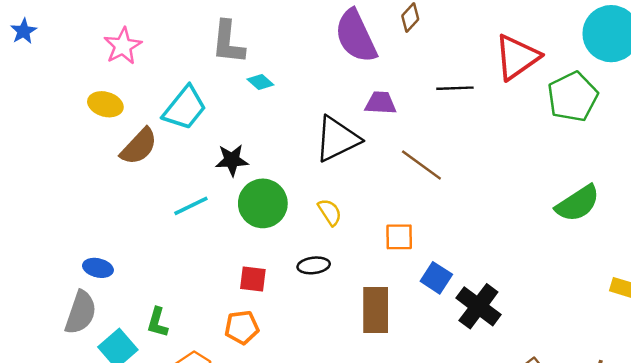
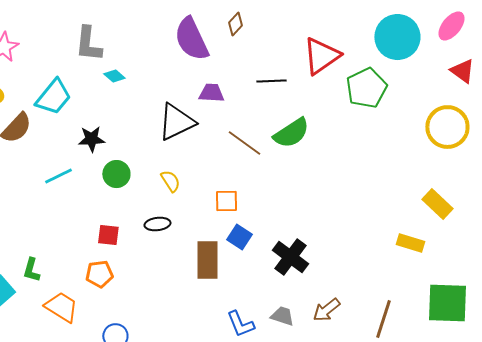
green circle: (263, 203) -> (116, 174), size x0.7
green semicircle: (578, 203) -> (291, 133), moved
blue square: (436, 278) -> (239, 237), moved

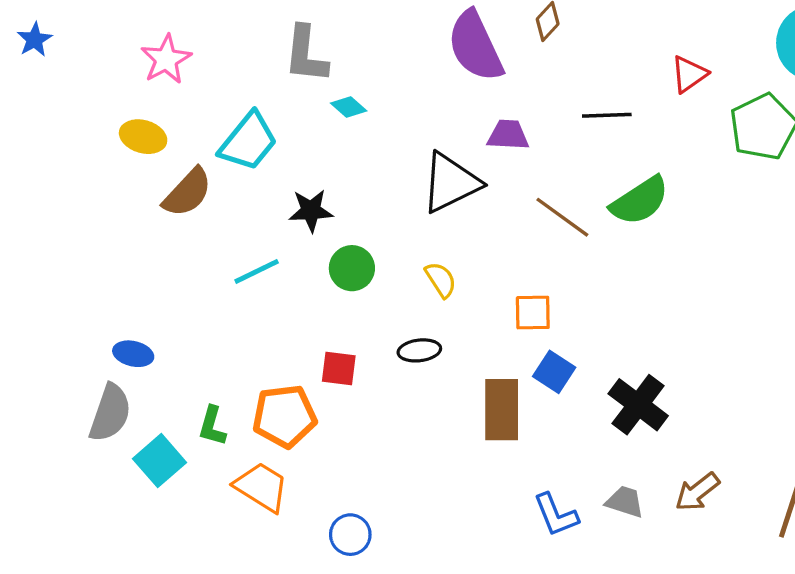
red triangle: (321, 56) -> (689, 74), size x0.6
orange pentagon: (99, 274) -> (285, 416), moved, size x1.4

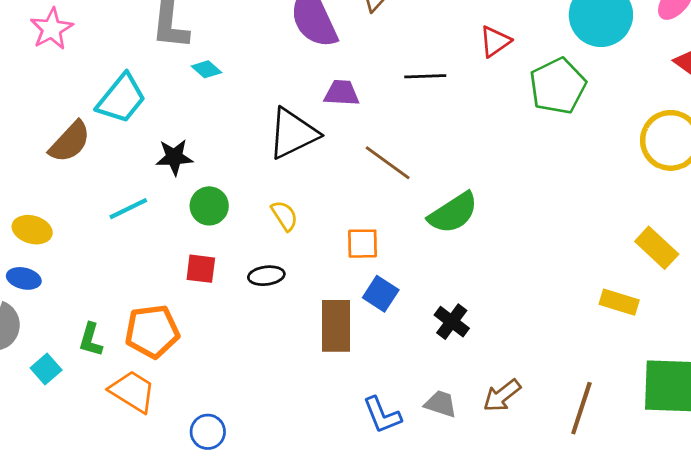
yellow ellipse: (143, 137) -> (32, 230), moved
green semicircle: (640, 201) -> (453, 213), moved
red square: (339, 369) -> (201, 269), moved
black cross: (638, 405) -> (452, 322), size x0.7
cyan square: (160, 461) -> (46, 369), size x0.7

